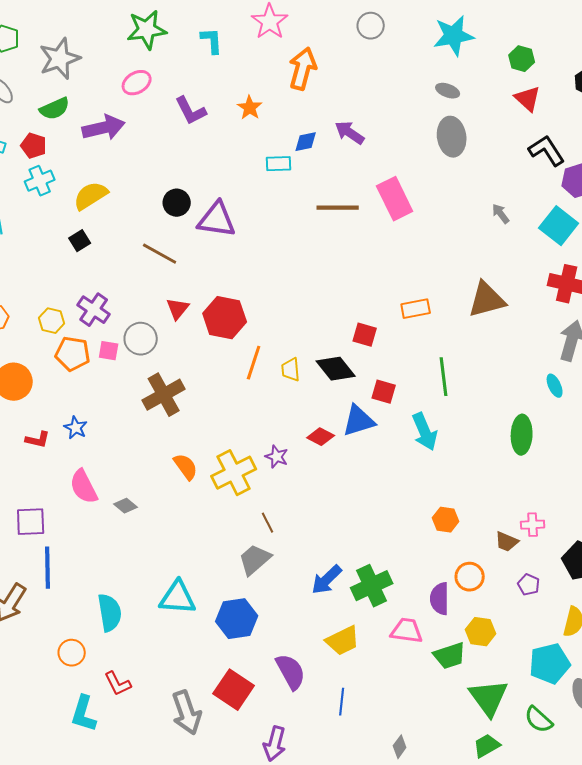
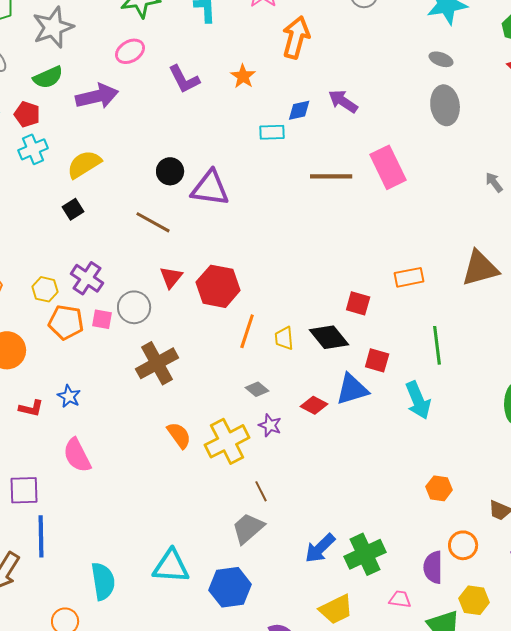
gray diamond: (126, 506) -> (257, 389), moved
pink trapezoid: (407, 631) -> (400, 599), size x0.7

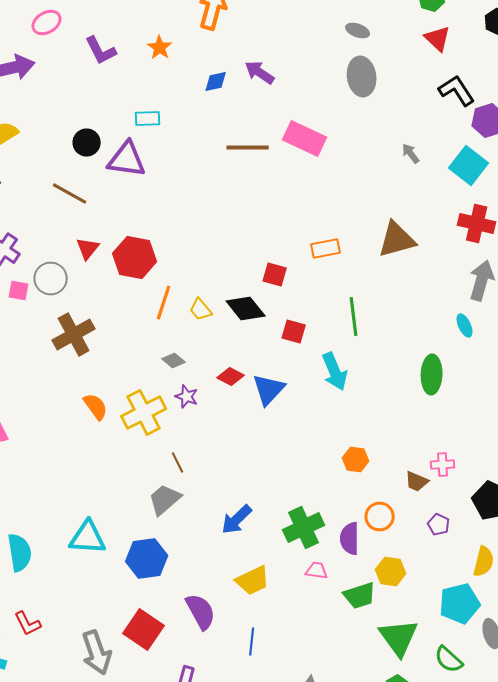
cyan rectangle: (272, 132) -> (148, 118), moved
pink rectangle: (388, 167) -> (305, 138), turned -39
yellow trapezoid: (284, 338) -> (201, 310), turned -35
blue triangle: (352, 389) -> (269, 390), moved, turned -30
green cross: (365, 554) -> (304, 528), moved

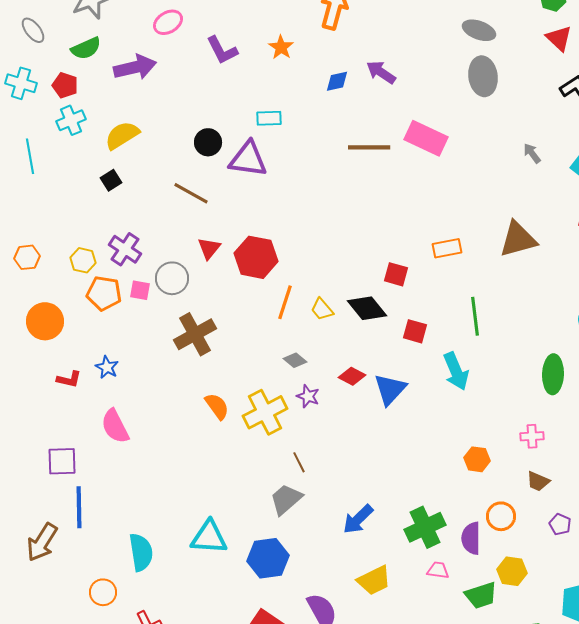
gray ellipse: (358, 30) -> (479, 30), size x1.4
pink cross: (443, 464) -> (532, 436), moved

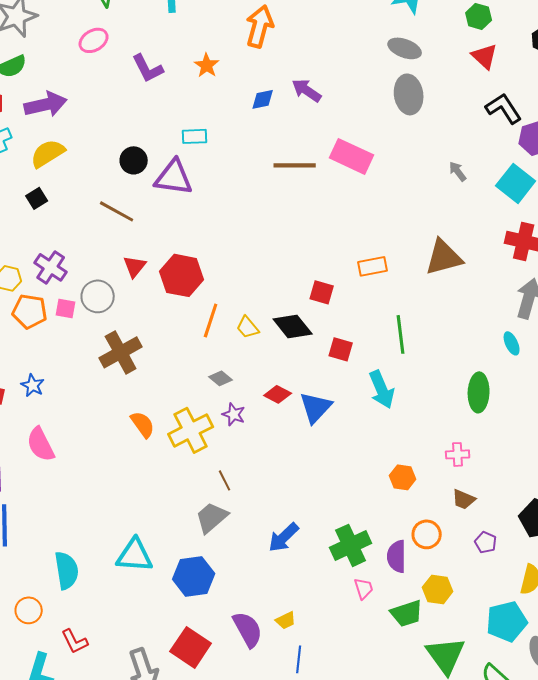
purple arrow: (135, 67) -> (46, 104), moved
pink trapezoid: (438, 570) -> (364, 588), turned 65
yellow trapezoid: (374, 580) -> (286, 620), moved, size x0.6

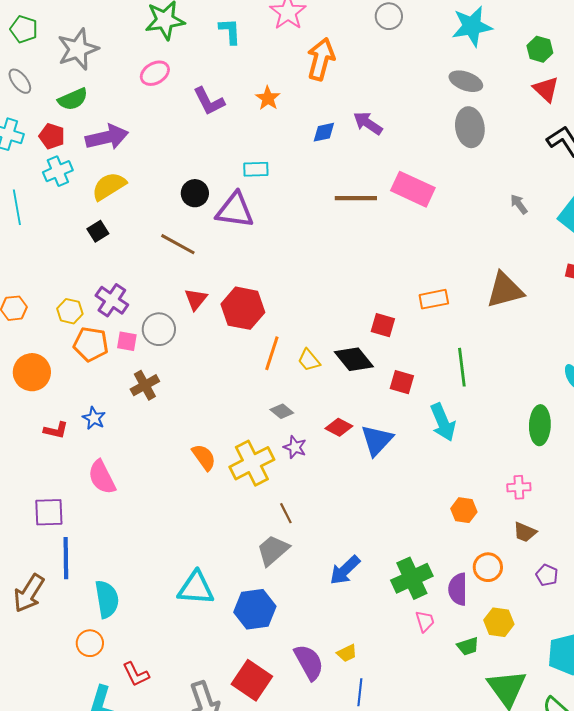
brown cross: (121, 352) -> (145, 385), moved, size x0.7
cyan semicircle: (67, 570) -> (107, 599), moved
green trapezoid: (407, 613) -> (468, 646), size x0.7

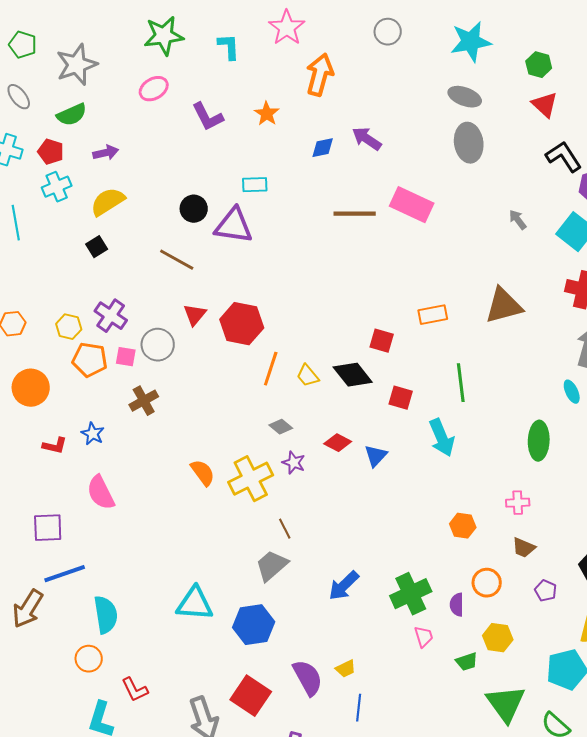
purple arrow: (107, 137) -> (106, 153), size x0.6
blue triangle: (377, 440) -> (376, 456), size x0.7
blue line: (66, 558) -> (65, 574), turned 72
purple semicircle: (458, 589) -> (457, 605), size x0.7

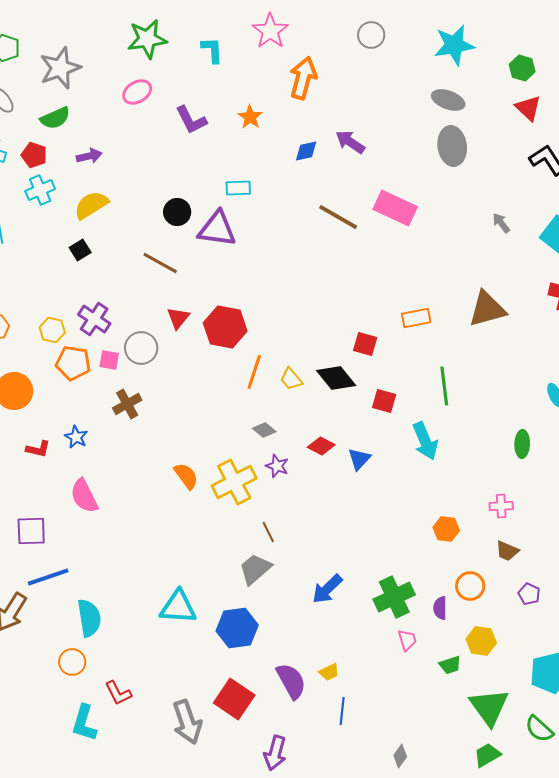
brown line: (355, 214) -> (338, 217), turned 30
green ellipse: (539, 441) -> (522, 444), size x0.7

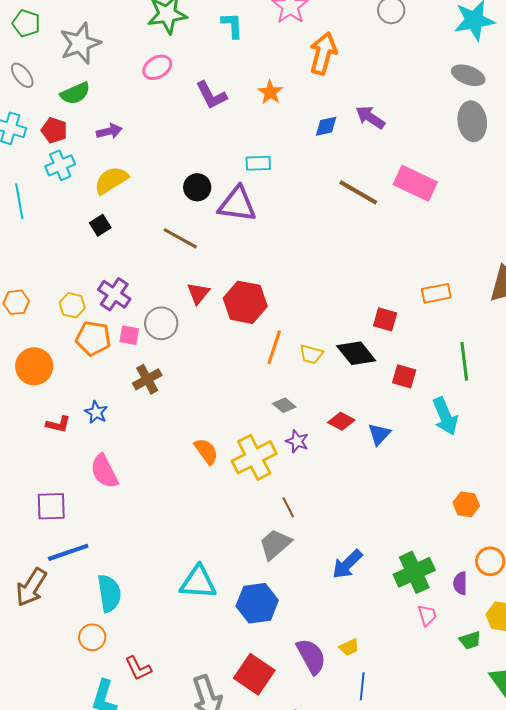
yellow trapezoid: (291, 379) -> (311, 354), turned -35

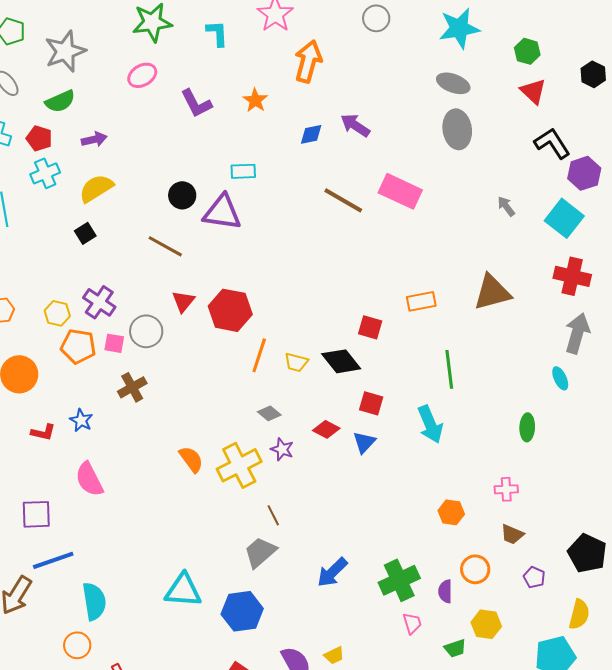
red square: (404, 376) -> (371, 403), moved

